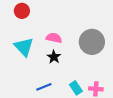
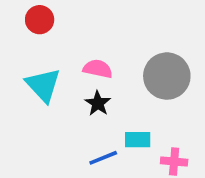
blue line: (44, 87) -> (103, 158), moved
cyan rectangle: (76, 88) -> (138, 140), moved, turned -56

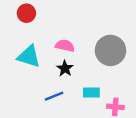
cyan triangle: (43, 85) -> (29, 56), turned -30
blue line: (103, 158) -> (54, 96), moved

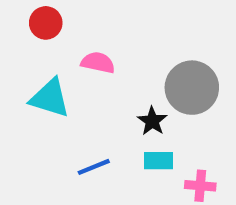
pink semicircle: (65, 46) -> (98, 63), moved
black star: (65, 68) -> (152, 121), moved

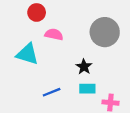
red circle: (46, 23) -> (37, 12), moved
gray circle: (192, 88) -> (105, 32), moved

